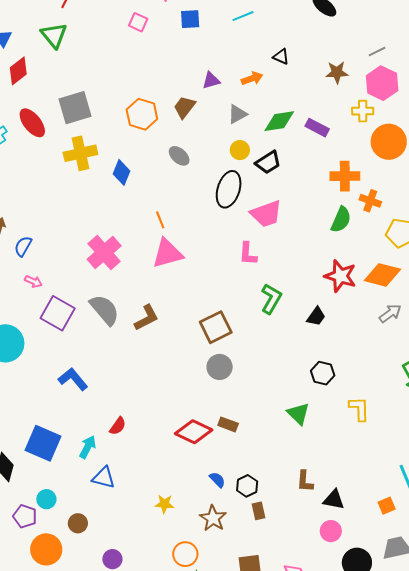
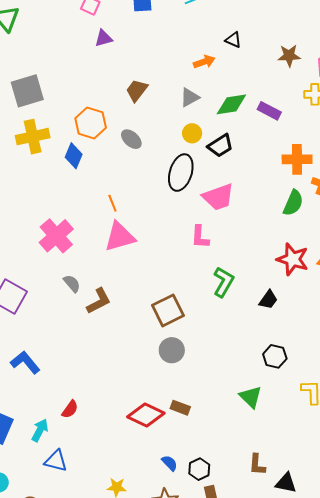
purple triangle: (211, 80) -> (104, 38), moved
orange hexagon: (142, 114) -> (91, 123), moved
gray semicircle: (105, 310) -> (72, 283), moved, size x0.6

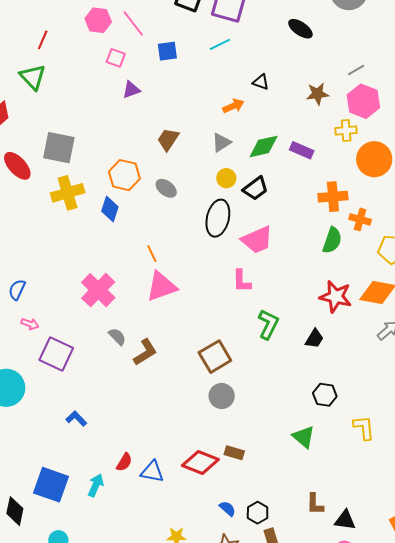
gray square: (27, 91) -> (59, 148), turned 32
blue L-shape: (25, 362) -> (76, 419), size x0.7
blue triangle: (56, 461) -> (152, 472), moved

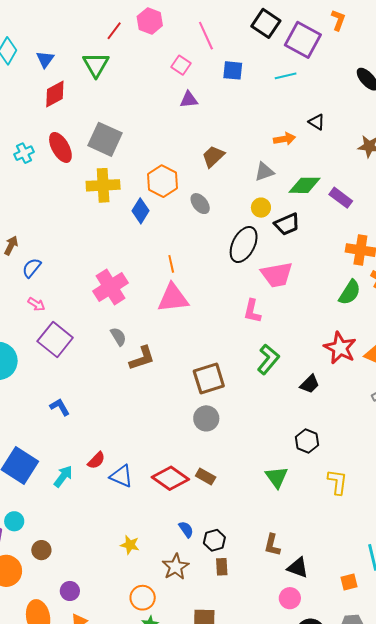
pink hexagon: (98, 20) -> (150, 21), moved

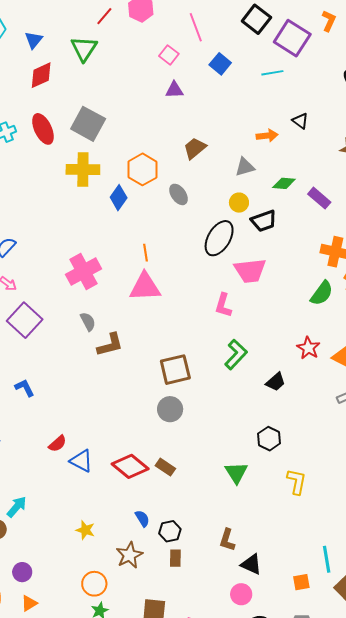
blue square: (233, 70) -> (220, 64), turned 30
green diamond: (305, 185) -> (284, 183), size x0.7
red star: (340, 348) -> (308, 348), size x0.7
cyan arrow: (63, 476) -> (17, 507), moved

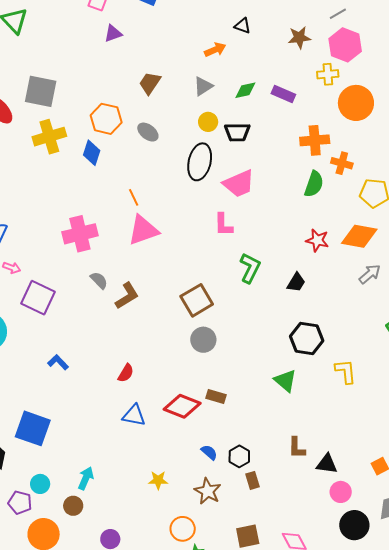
black trapezoid: (264, 221) -> (237, 132), turned 36
pink cross: (83, 272) -> (80, 234), turned 32
black hexagon: (269, 439) -> (307, 338), size x1.4
red semicircle: (58, 444) -> (126, 373), moved
pink circle: (241, 594) -> (341, 492), moved

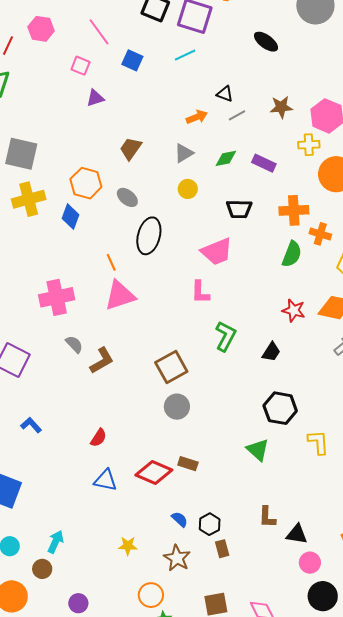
gray line: (338, 14) -> (237, 115), moved
black trapezoid: (237, 132) -> (239, 209), moved
black ellipse: (200, 162) -> (149, 236), moved

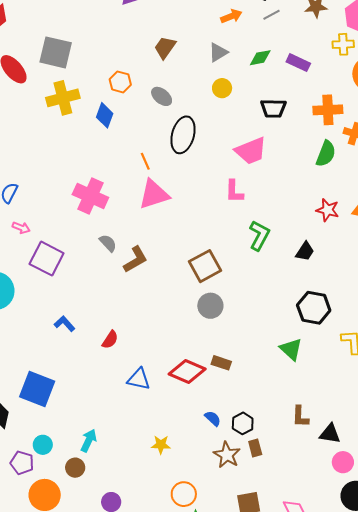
orange hexagon: (86, 183) -> (120, 82), size x0.7
pink cross: (57, 297) -> (90, 196), turned 36
red semicircle: (99, 438) -> (110, 340), moved
brown star: (177, 558) -> (227, 455), moved

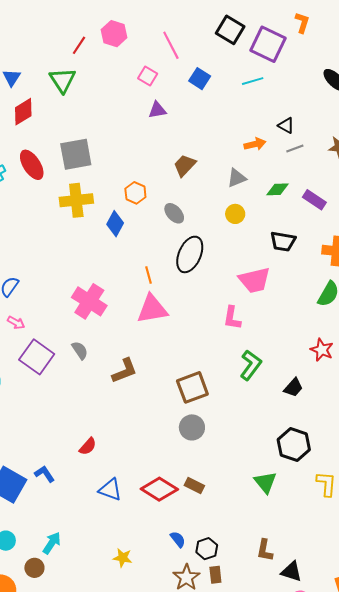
gray square: (56, 52) -> (76, 154), turned -32
gray semicircle: (108, 243) -> (80, 350), moved
blue L-shape: (65, 324) -> (44, 474), moved

